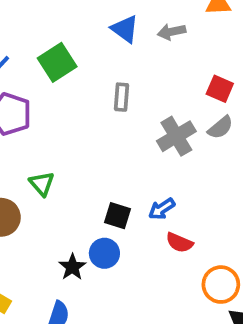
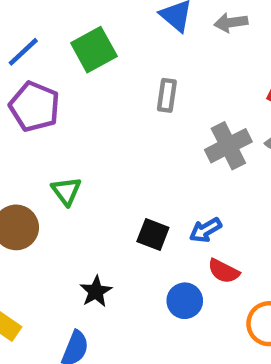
blue circle: (104, 253) -> (185, 301), moved

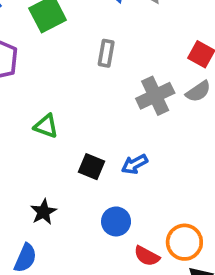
green triangle: (66, 191) -> (46, 126), moved, turned -35
red semicircle: (224, 271) -> (147, 256), moved

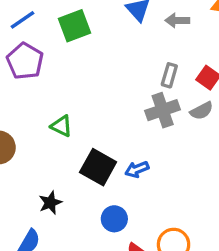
gray rectangle: (106, 53) -> (169, 75), moved
black square: (92, 167) -> (98, 167), size x1.5

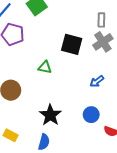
black square: (98, 167) -> (72, 44), moved
black star: (50, 203) -> (50, 115), size x1.5

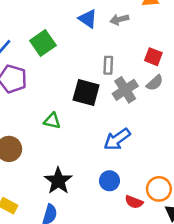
gray rectangle: (101, 20) -> (108, 65), moved
blue arrow: (97, 81) -> (117, 139), size x1.5

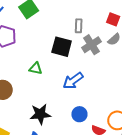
blue arrow: (117, 139) -> (73, 81), moved
black star: (58, 181) -> (40, 114), turned 30

